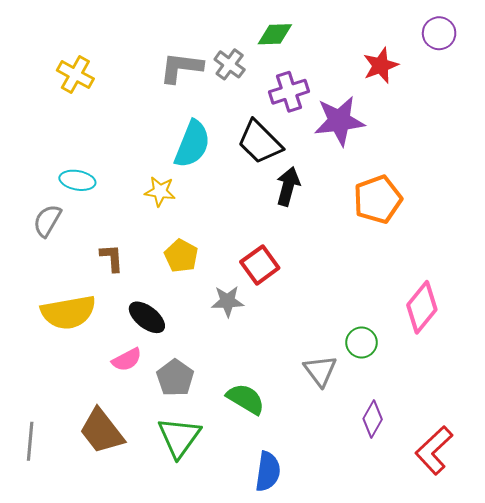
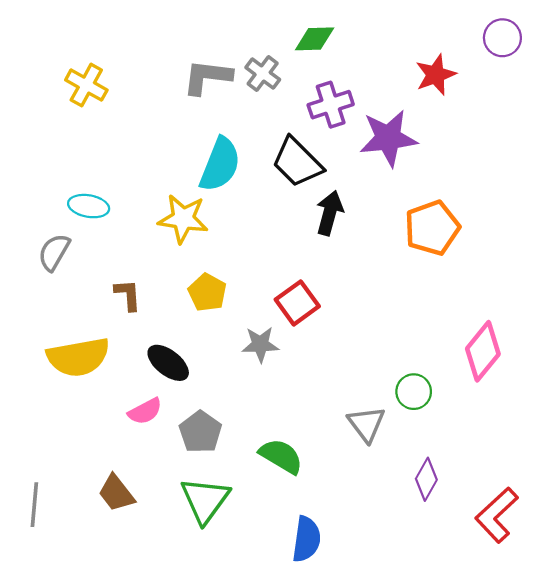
yellow star: (160, 191) -> (183, 219), size x1.4
brown trapezoid: (102, 431) -> (116, 493), size x0.7

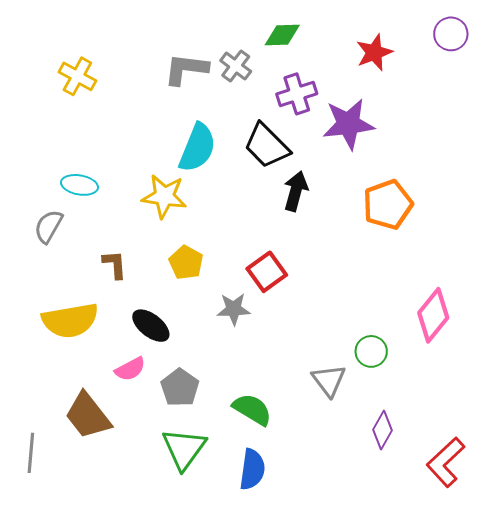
red star: (436, 75) -> (374, 53), moved
brown trapezoid: (116, 493) -> (88, 416), moved, size x1.4
blue semicircle: (306, 539) -> (252, 469), moved

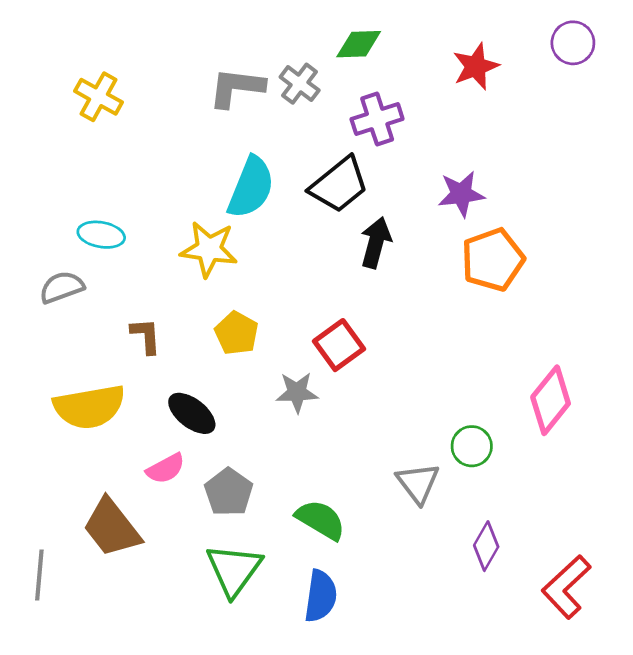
purple star: (348, 124) -> (461, 194), moved, size x0.7
black trapezoid: (267, 146) -> (339, 185), turned -84
gray semicircle: (48, 226) -> (62, 287), turned 40

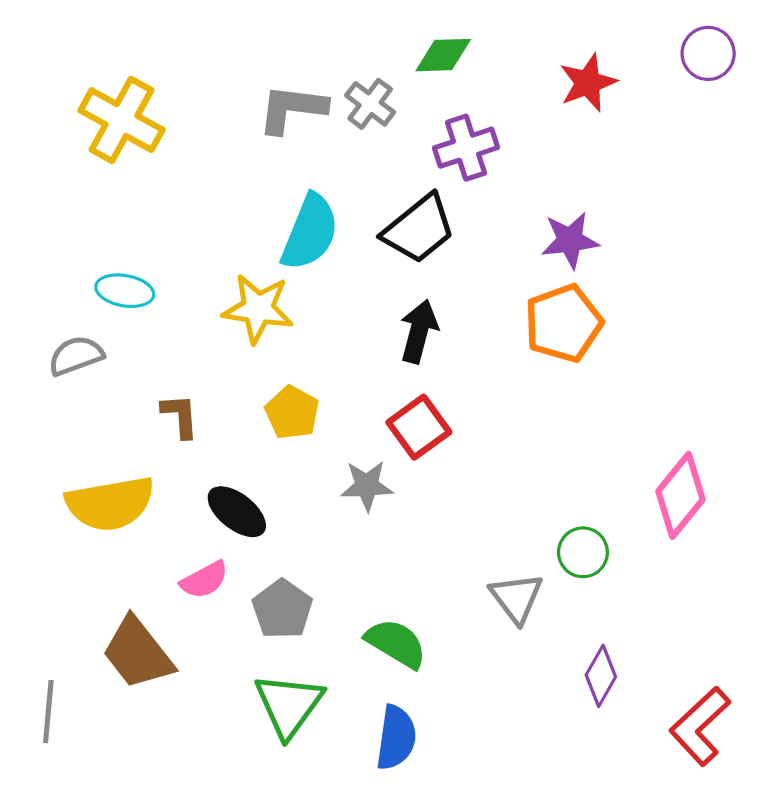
yellow cross: (99, 97) -> (121, 120), size x1.4
black arrow: (376, 243) -> (419, 331), moved
orange pentagon: (493, 260) -> (563, 323), moved

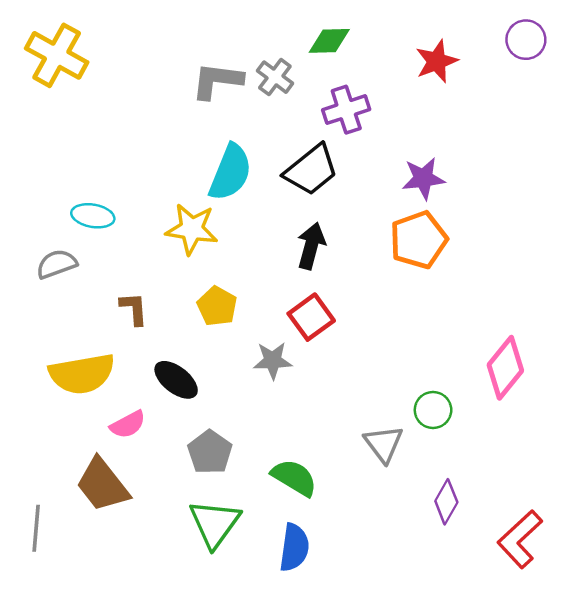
yellow cross: (121, 120) -> (57, 55), moved
pink semicircle: (204, 580) -> (128, 424), moved

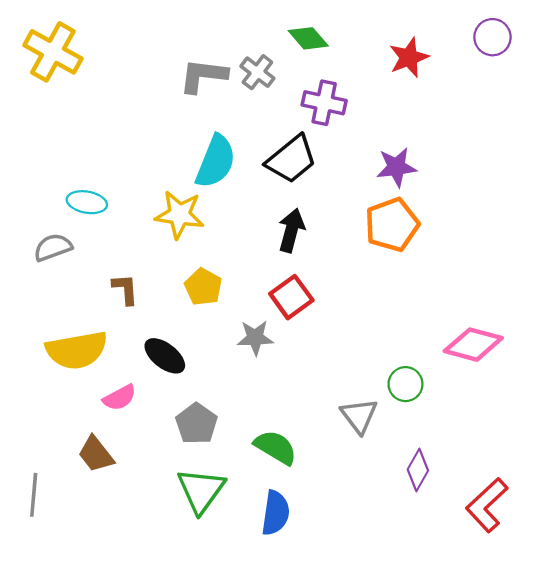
green diamond: (329, 41) -> (308, 38), turned 51
purple cross: (346, 110) -> (324, 103), turned 30
pink diamond: (505, 368) -> (473, 345), turned 66
brown trapezoid: (102, 485) -> (96, 454), size x0.7

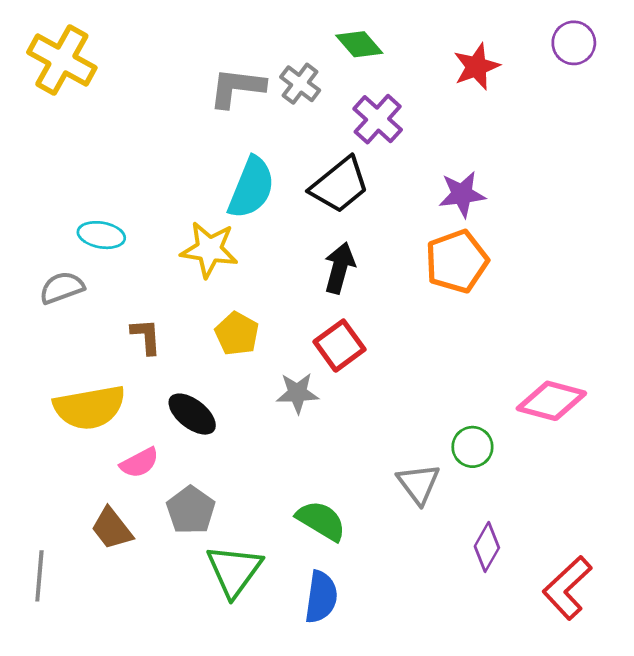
purple cross: (324, 103) -> (378, 119), turned 30
gray pentagon: (196, 424) -> (191, 510), moved

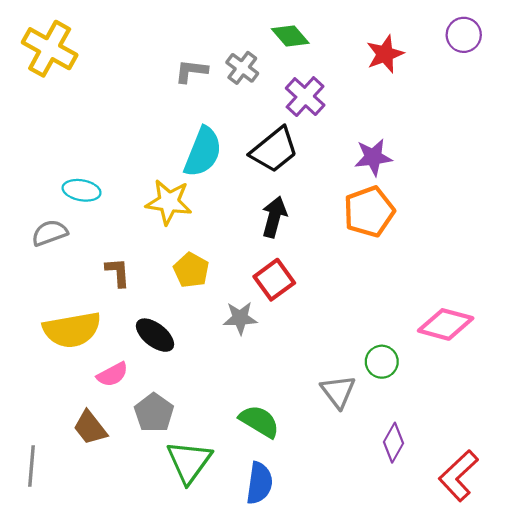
gray L-shape: (237, 88) -> (191, 71), size x0.7

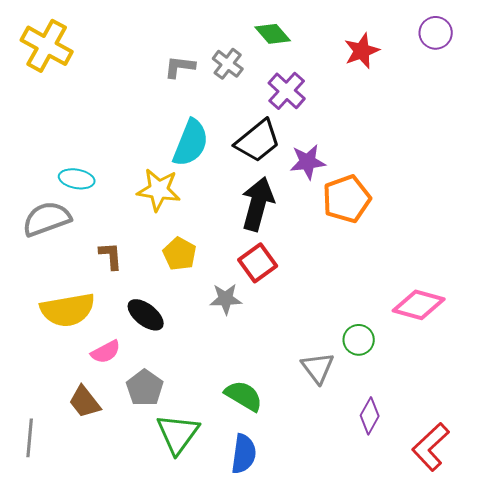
purple star: (373, 157) -> (308, 162), moved
black arrow: (274, 217) -> (258, 204), size x1.4
gray semicircle: (50, 233) -> (47, 219), size x1.4

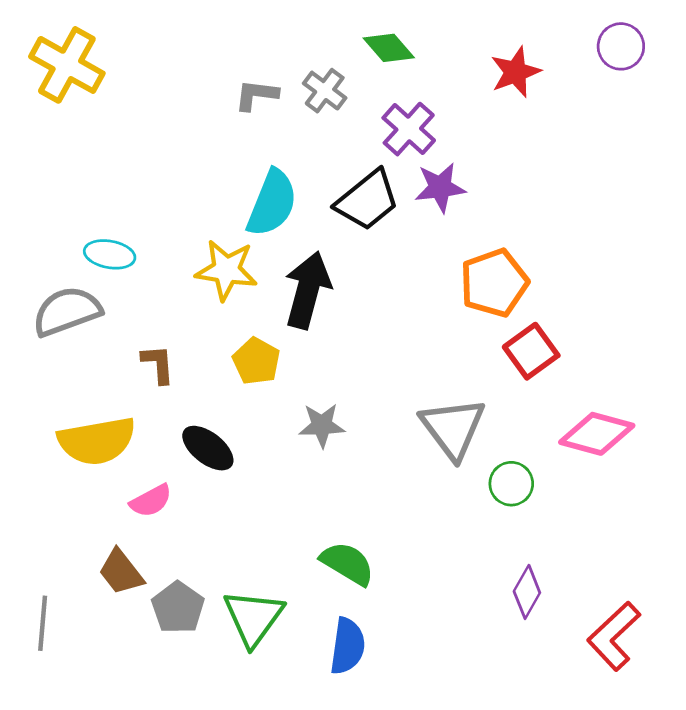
purple star: (308, 162) -> (440, 187), moved
black arrow: (258, 204) -> (308, 290), moved
red square: (258, 263) -> (531, 351), moved
gray triangle: (318, 368) -> (453, 428), moved, size x1.4
gray pentagon: (145, 388) -> (178, 608), moved

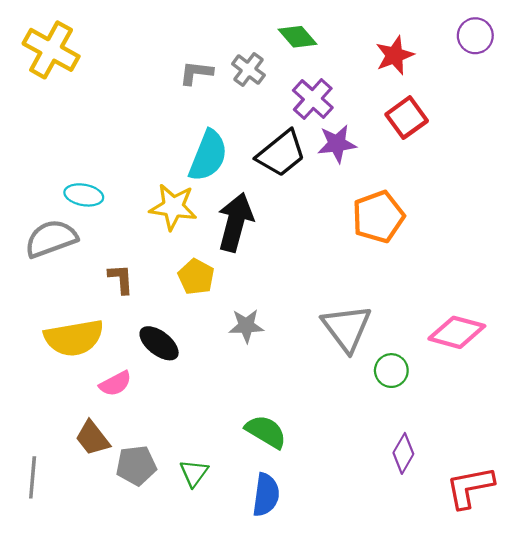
red square: (531, 351) -> (407, 118), moved
gray pentagon: (178, 608) -> (136, 465), turned 30
green triangle: (253, 618) -> (194, 473), size x0.6
red L-shape: (614, 636) -> (470, 487), turned 32

